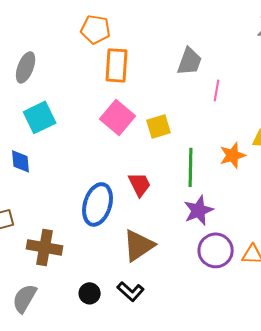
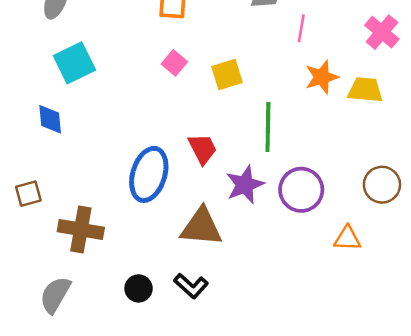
pink square: (118, 117) -> (174, 63), size x0.6
orange star: (233, 155) -> (322, 77), moved
purple star: (199, 210) -> (245, 185), moved
brown triangle: (139, 245) -> (201, 227), turned 39
purple circle: (216, 250) -> (301, 190), moved

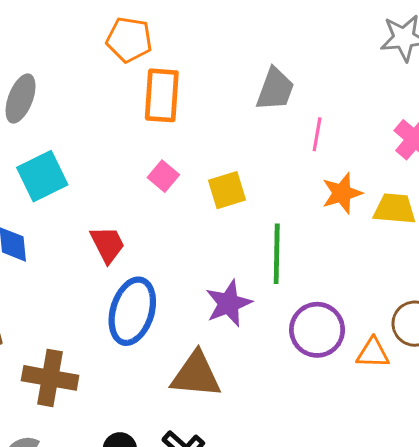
red trapezoid: (203, 149) -> (107, 244), moved
purple star: (245, 185) -> (229, 303), moved
orange triangle: (347, 238) -> (373, 353), moved

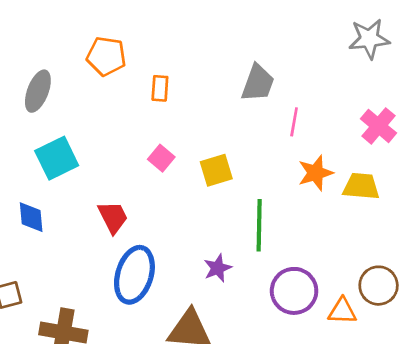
orange pentagon: (129, 40) -> (106, 56), moved
orange rectangle: (162, 95) -> (160, 88), size x0.6
purple star: (229, 303) -> (218, 268), size x0.7

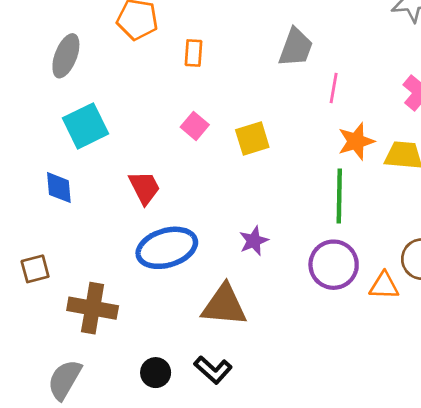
green line: (259, 225) -> (339, 196), moved
blue ellipse: (134, 275) -> (167, 248), turned 56

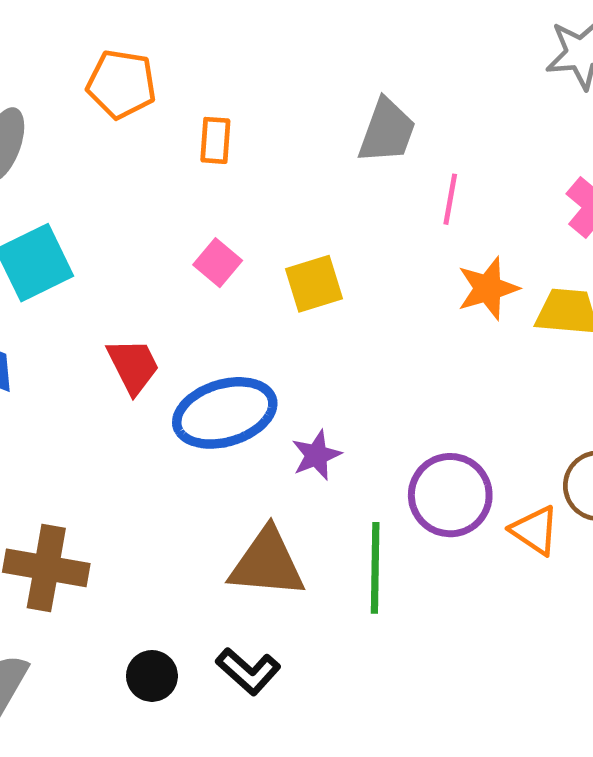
green line: (339, 196) -> (375, 568), moved
blue ellipse: (167, 248) -> (225, 413), moved
orange triangle: (384, 286) -> (535, 530), turned 32

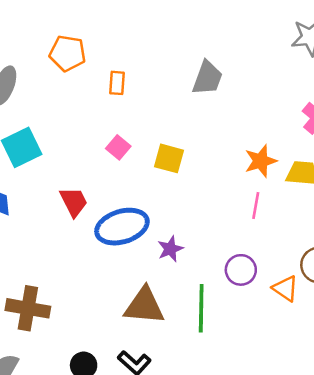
pink line: (450, 199) -> (256, 206), moved
yellow square: (314, 284) -> (169, 158), turned 32
purple circle: (450, 495) -> (241, 270), size x0.7

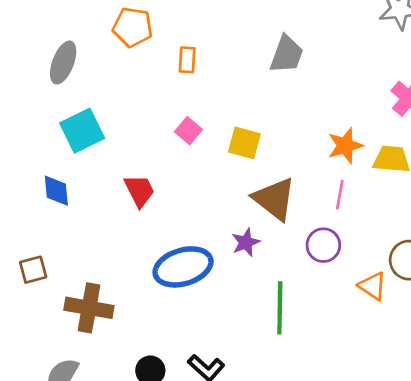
blue ellipse: (122, 227) -> (183, 267), moved
purple circle: (241, 270) -> (323, 245), moved
brown triangle: (144, 306) -> (274, 199), moved, turned 33

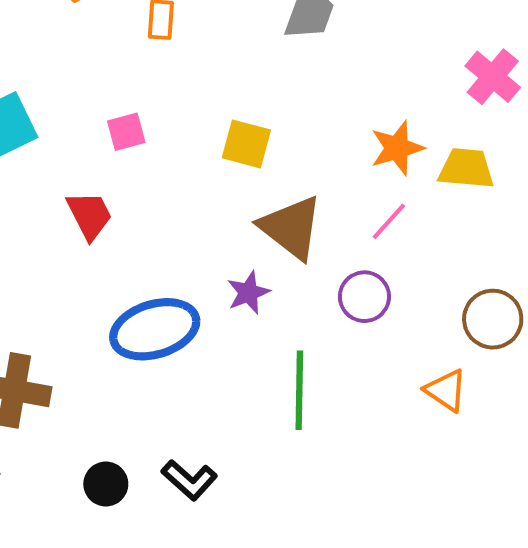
pink square: (188, 131) -> (126, 132), moved, turned 35
pink line: (340, 195) -> (389, 221), turned 32
orange triangle: (372, 286) -> (446, 390), moved

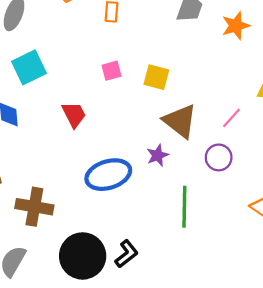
pink square: (126, 132) -> (111, 71), moved
orange star: (397, 148) -> (236, 26), moved
black L-shape: (189, 480) -> (126, 254), turned -80
black circle: (106, 484) -> (83, 256), size x2.0

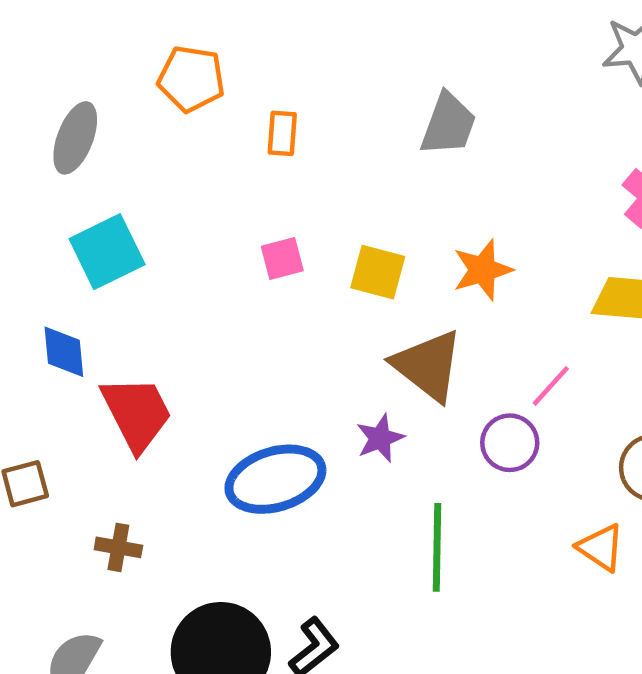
orange star: (236, 26) -> (482, 270), moved
red trapezoid: (74, 115) -> (137, 413), moved, size x1.4
pink line: (231, 118) -> (551, 386), moved
brown cross: (34, 207) -> (118, 547), size x0.6

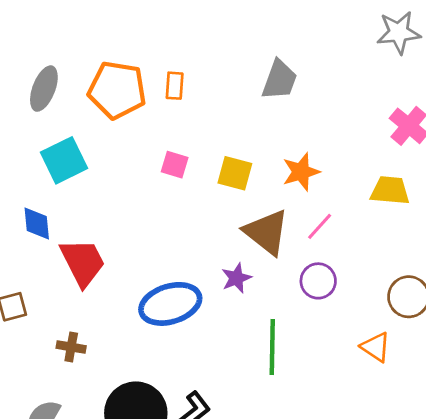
orange pentagon: (191, 79) -> (117, 90), moved, size x1.4
pink square: (282, 258) -> (175, 165), turned 32
pink line: (551, 386) -> (320, 226), moved

